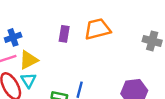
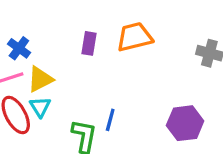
blue cross: (13, 37) -> (19, 48), turned -35

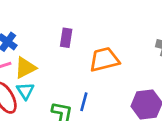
orange trapezoid: (135, 37) -> (104, 60), moved

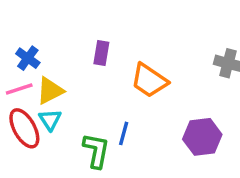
orange trapezoid: (104, 60) -> (149, 80), turned -132

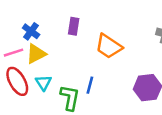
blue cross: (28, 58) -> (31, 31), moved
cyan triangle: (50, 120) -> (44, 83), moved

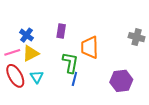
orange trapezoid: (109, 46) -> (90, 47), turned 55
green L-shape: (70, 98) -> (70, 63), moved

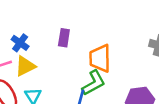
green L-shape: (70, 63) -> (94, 83), moved, turned 50

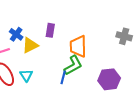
yellow triangle: (25, 66) -> (30, 45), moved

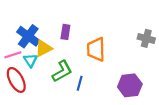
blue cross: (16, 34) -> (28, 36), size x1.5
green L-shape: (73, 65) -> (62, 71), moved
cyan triangle: (26, 75) -> (30, 60), moved

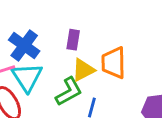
yellow triangle: (44, 48) -> (83, 70), moved
cyan triangle: (30, 60) -> (27, 77), size x1.6

